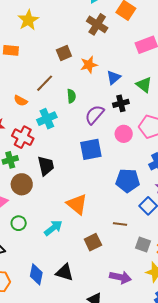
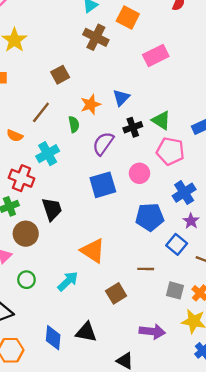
orange star: (89, 65) -> (91, 104), moved
green triangle: (144, 85) -> (161, 120), moved
pink circle: (124, 134) -> (139, 173), moved

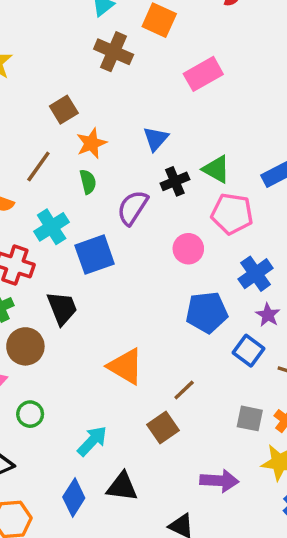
orange star: (91, 104) -> (91, 143), moved
blue square: (103, 185) -> (95, 255), moved
brown line: (146, 269) -> (184, 390), moved, turned -42
cyan arrow: (68, 281) -> (92, 441), moved
blue diamond: (53, 338) -> (74, 498), turned 30

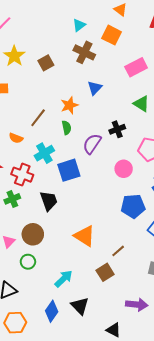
brown square: (64, 110) -> (46, 63), moved
blue triangle: (156, 139) -> (95, 88), moved
green triangle: (216, 169) -> (141, 104), moved
brown circle: (25, 346) -> (33, 234), moved
black triangle: (122, 487) -> (80, 306), turned 36

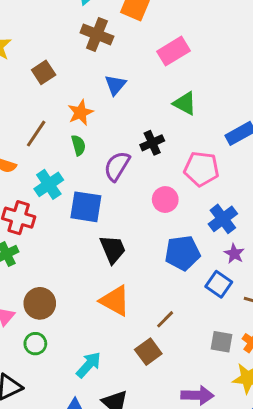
brown square: (46, 63) -> (44, 72), moved
blue square: (69, 170) -> (86, 207), turned 30
black trapezoid: (49, 201) -> (113, 249), moved

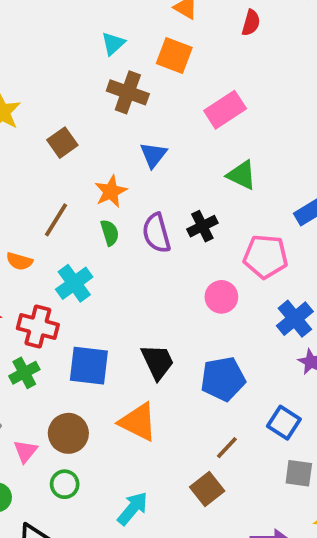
purple semicircle: (117, 166) -> (156, 233), moved, turned -44
blue square: (86, 207) -> (89, 366), moved
blue pentagon: (182, 253) -> (223, 379), moved
blue square: (219, 284) -> (284, 423), moved
orange triangle: (115, 301) -> (138, 422), moved

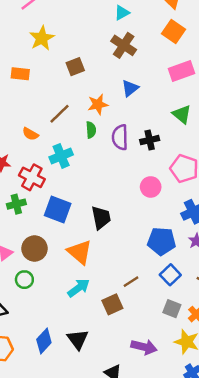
orange square: (174, 55) -> (174, 32), moved
blue pentagon: (223, 379) -> (162, 241), moved
cyan arrow: (133, 508) -> (79, 288), moved

